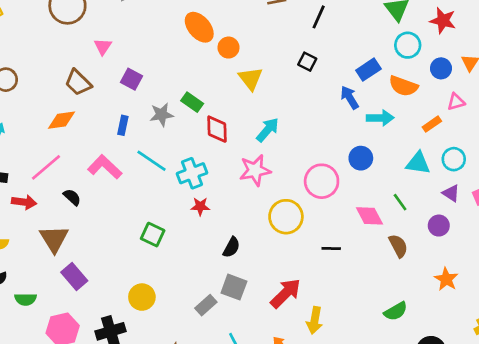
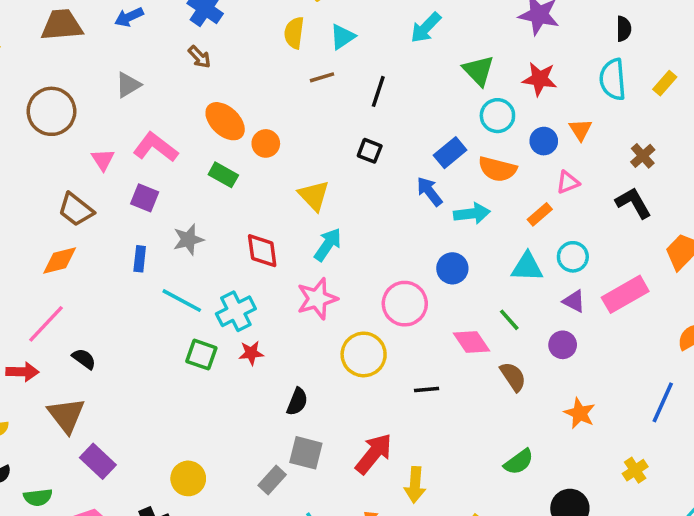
yellow triangle: (251, 79) -> (314, 196), moved
green rectangle: (192, 102) -> (223, 175), moved
pink L-shape: (105, 167) -> (155, 147), moved
green square: (153, 235) -> (201, 355), moved

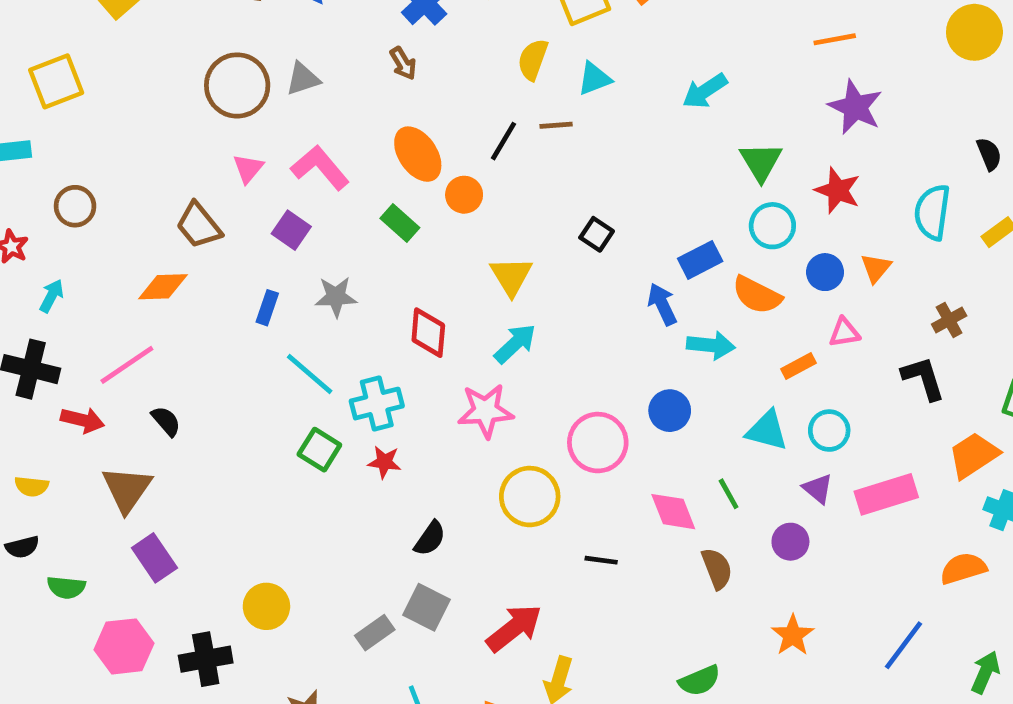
black semicircle: (624, 29) -> (989, 154), moved, turned -35
black line: (378, 91) -> (503, 141), moved
brown circle: (51, 111) -> (237, 85), moved

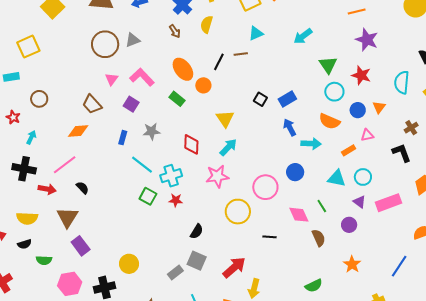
yellow semicircle: (533, 60) -> (207, 24), moved
blue rectangle: (700, 260) -> (287, 99), moved
yellow semicircle: (32, 486) -> (27, 218), size x1.5

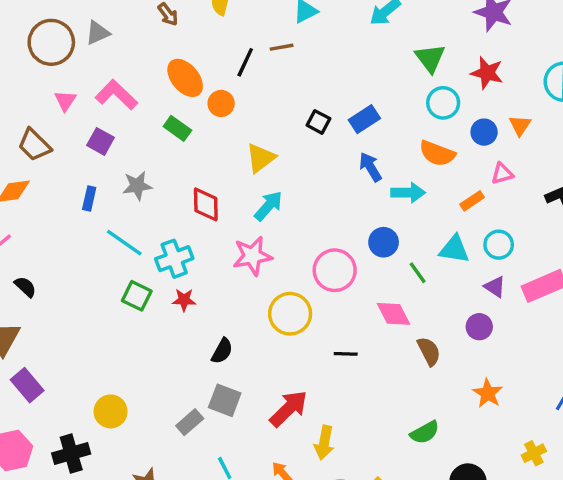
yellow triangle: (225, 119) -> (261, 158), turned 30
green line: (322, 206) -> (418, 273), moved

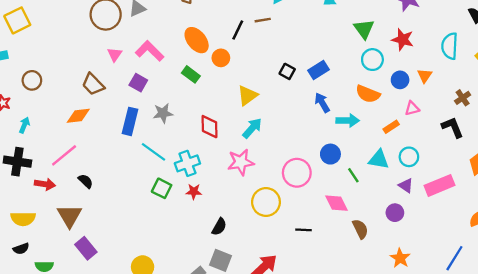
blue rectangle: (89, 198) -> (130, 121), size x1.6

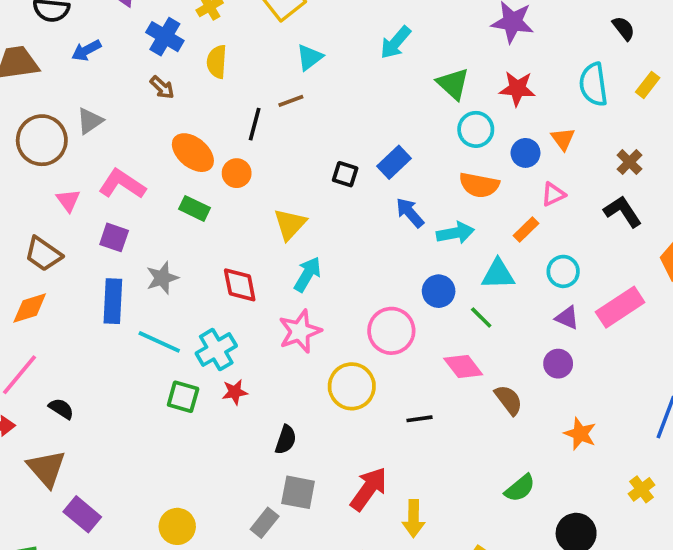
cyan triangle: (379, 160) -> (498, 274), moved

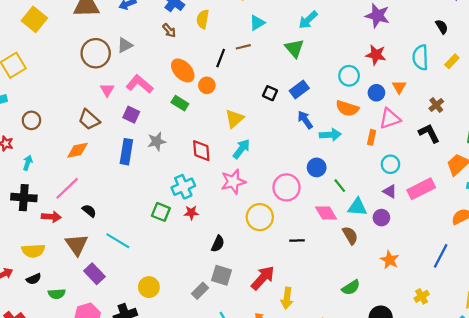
green triangle: (453, 84) -> (294, 48), moved
pink triangle: (553, 194) -> (390, 119), size x1.5
orange rectangle: (526, 229) -> (372, 137), turned -40
cyan triangle: (498, 274) -> (357, 207), moved
cyan line: (159, 342) -> (118, 241), moved

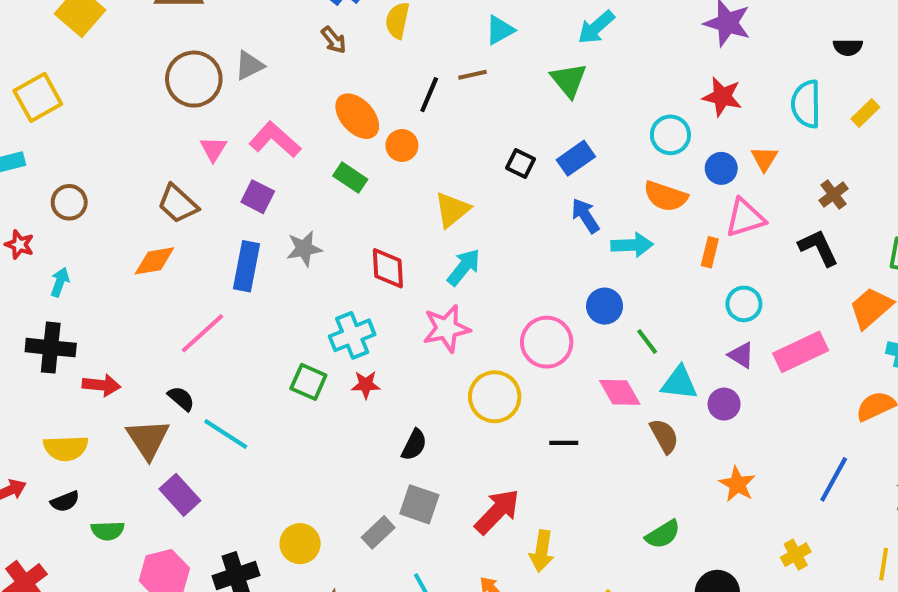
black semicircle: (442, 27) -> (848, 47), turned 120
pink line: (67, 188) -> (203, 333), moved
black semicircle: (89, 211) -> (181, 399), moved
yellow circle: (149, 287) -> (300, 544), moved

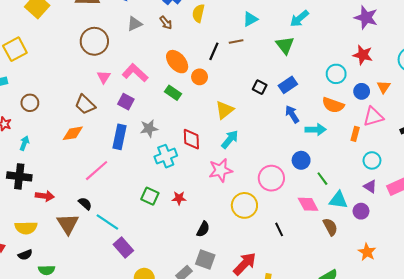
gray triangle: (249, 65) -> (135, 24), moved
cyan cross: (352, 335) -> (166, 156), moved
black line: (564, 443) -> (279, 229), turned 64
purple rectangle: (180, 495) -> (123, 247), moved

